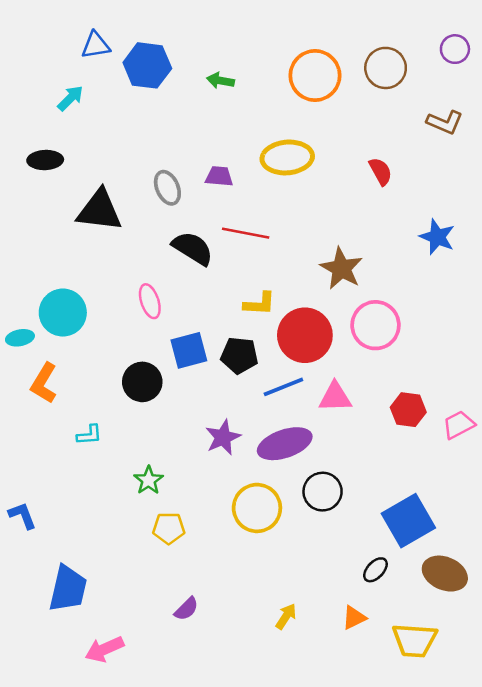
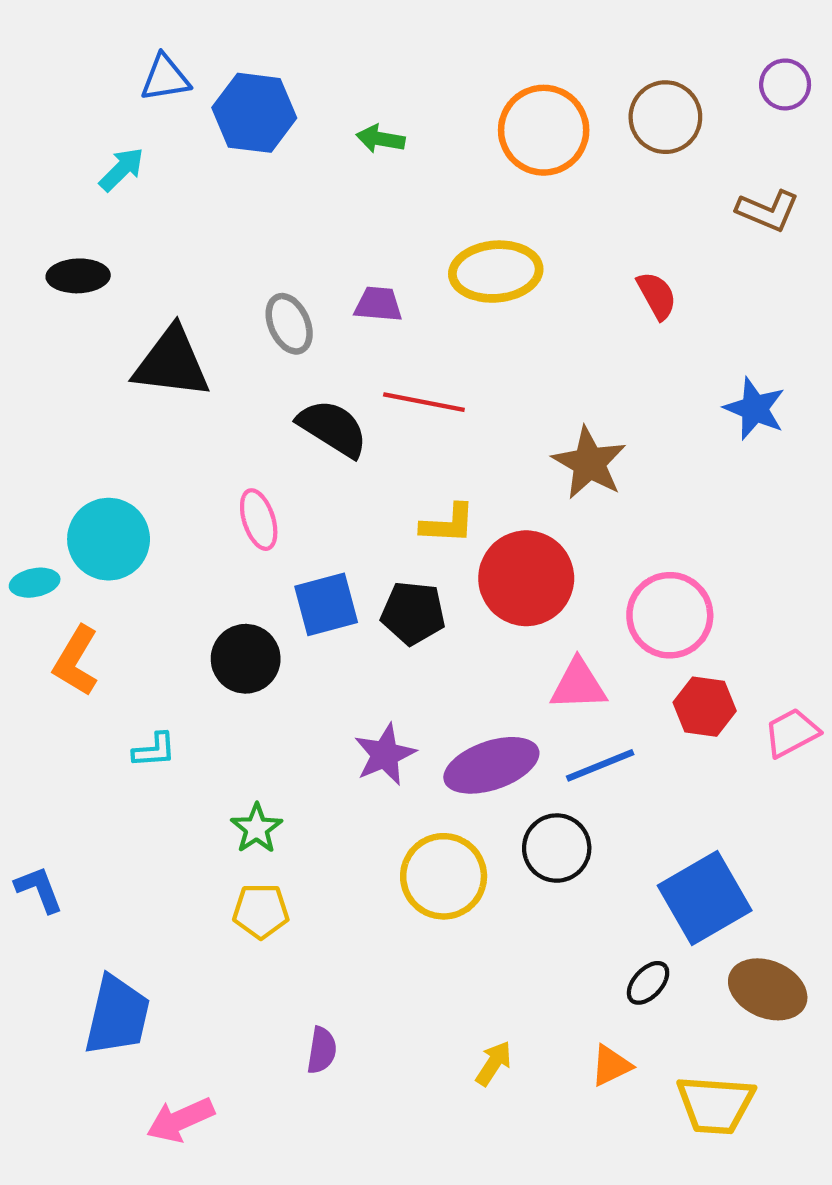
pink circle: (375, 325) -> (670, 615), moved
blue line: (283, 387) -> (600, 765), moved
yellow pentagon: (169, 528) -> (261, 911), moved
purple semicircle: (186, 609) -> (322, 1050), turned -36

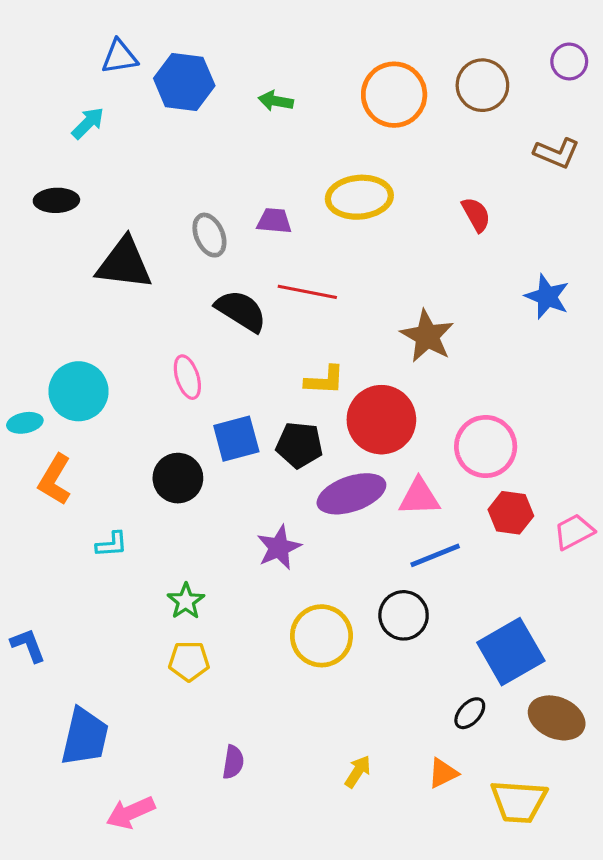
purple ellipse: (491, 765) -> (351, 494), moved

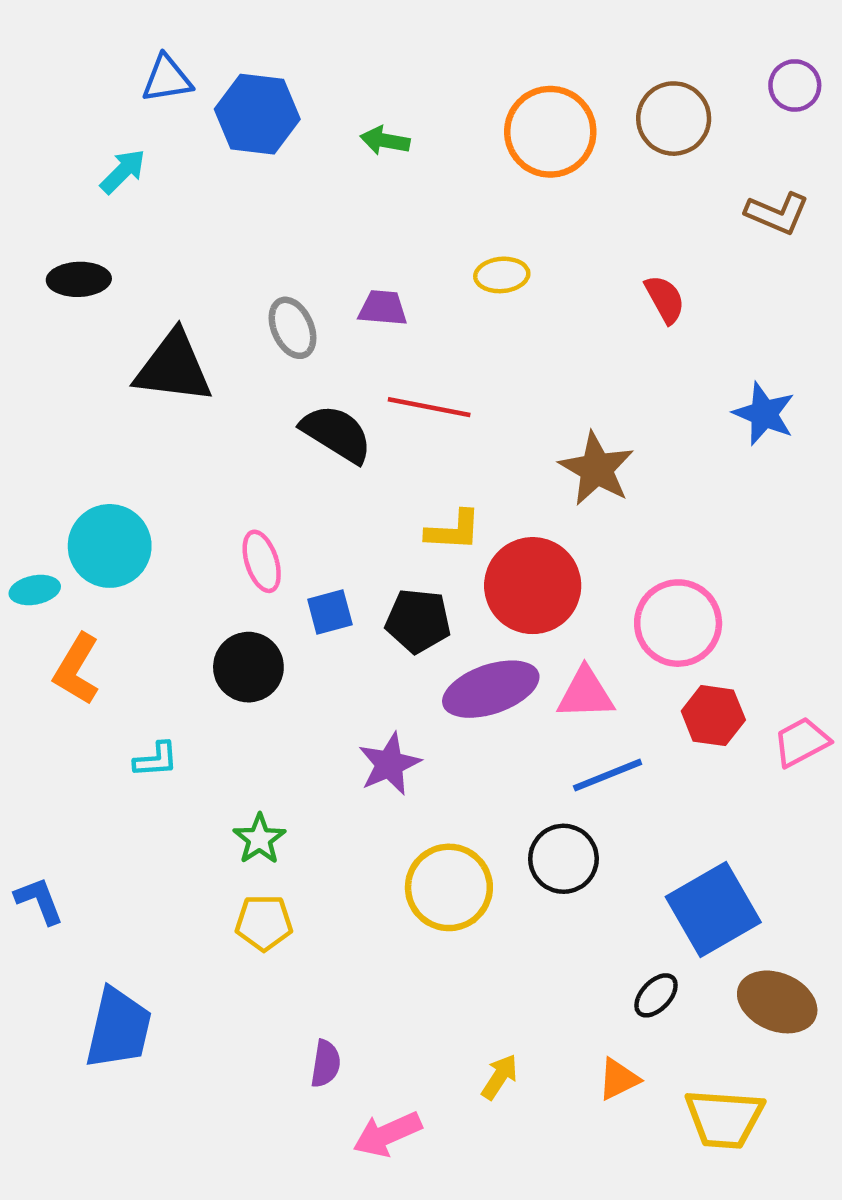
yellow ellipse: (359, 197) -> (502, 275), size x0.6
pink ellipse: (187, 377) -> (262, 561), moved
blue square: (236, 439) -> (330, 612), size x0.7
pink arrow: (131, 813) -> (387, 1134), moved

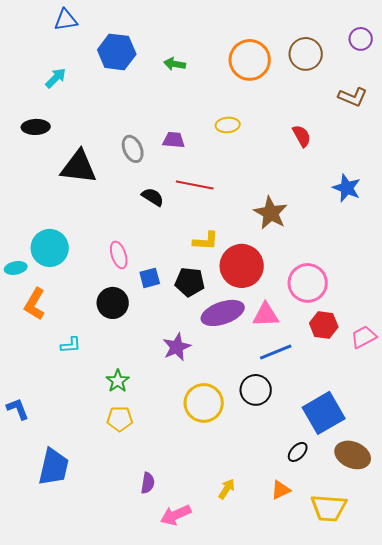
blue triangle: (167, 79) -> (66, 20), moved
black semicircle: (337, 434) -> (153, 197), size x0.7

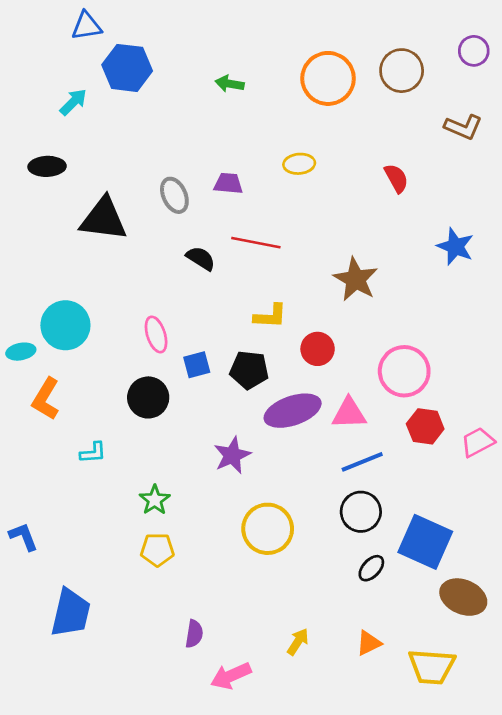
blue hexagon: (117, 52) -> (127, 68), moved
red circle: (242, 266) -> (318, 349), size x0.6
black circle: (256, 390) -> (361, 512), moved
blue square: (324, 413) -> (425, 542), turned -36
black ellipse: (298, 452) -> (371, 568), moved

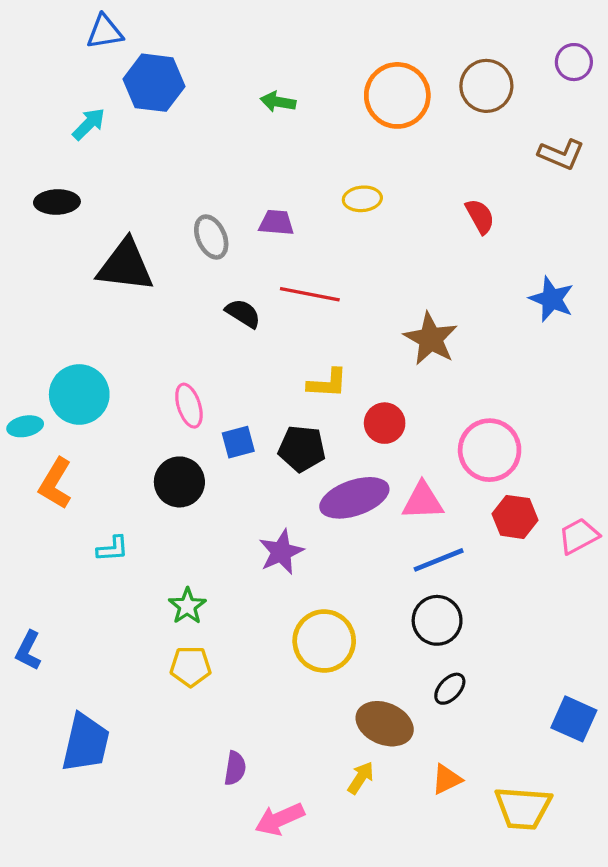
blue L-shape: (23, 537) -> (28, 651), turned -132
blue square: (425, 542) -> (574, 719), moved, size x0.7
brown ellipse: (463, 597) -> (385, 724), moved

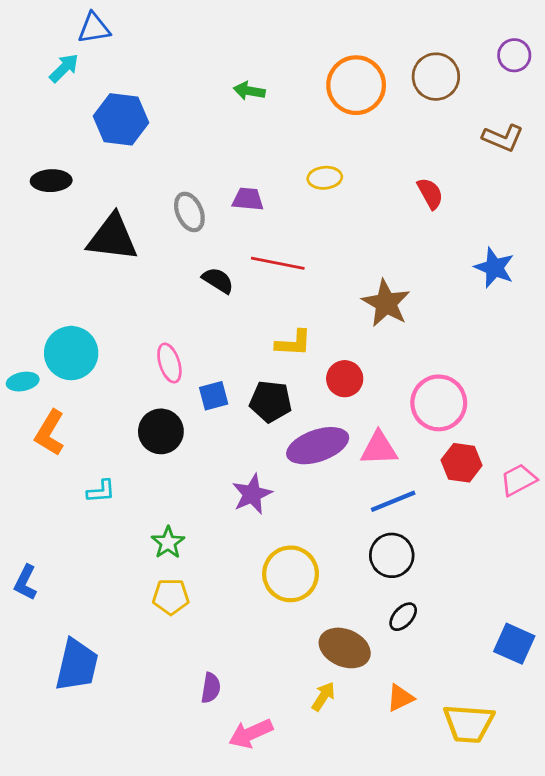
blue hexagon: (154, 83) -> (121, 119), moved
cyan arrow: (89, 124) -> (64, 68), moved

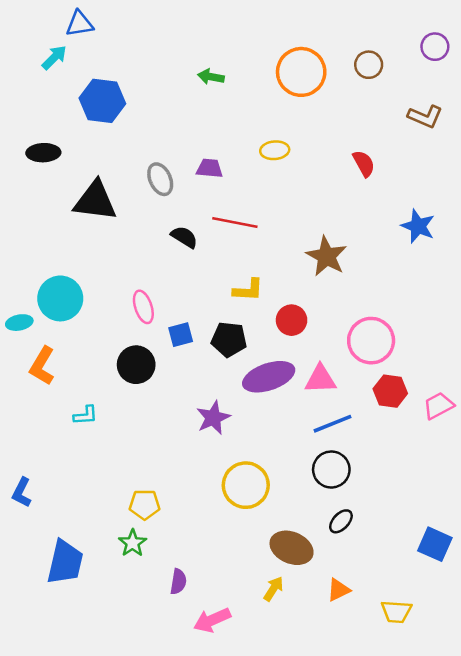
brown circle: (436, 77) -> (369, 65), size x0.7
green star: (168, 543) -> (133, 543), moved
yellow trapezoid: (469, 724) -> (396, 612), size x0.7

